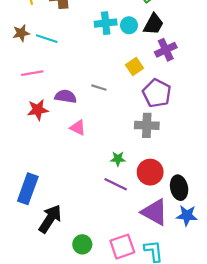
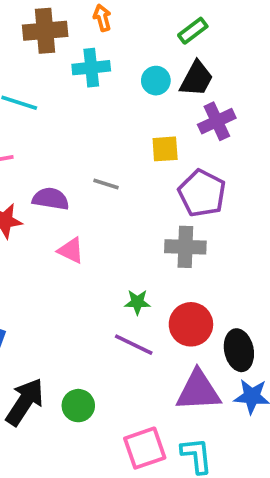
cyan cross: (106, 23) -> (91, 68), moved
yellow square: (135, 66) -> (165, 149), turned 30
purple triangle: (155, 212) -> (198, 391), turned -32
green circle: (82, 244) -> (78, 406), moved

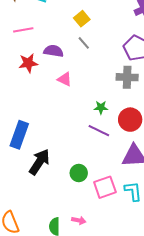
yellow square: (165, 149) -> (82, 19), moved, turned -35
gray line: (106, 184) -> (84, 43), turned 32
green circle: (78, 406) -> (79, 173), moved

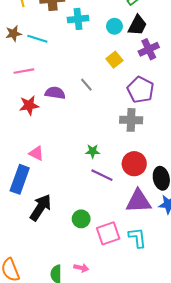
yellow square: (82, 19) -> (114, 60), moved
pink triangle: (65, 79) -> (36, 153), moved
green star: (101, 107) -> (93, 151), moved

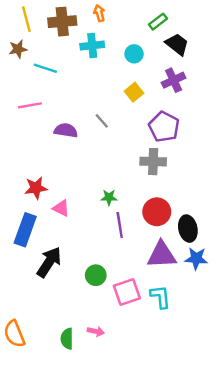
black trapezoid: (137, 25) -> (177, 44), moved, turned -80
brown star: (13, 34) -> (18, 49), moved
red star: (29, 105) -> (36, 188), moved
pink triangle: (36, 153) -> (61, 208), moved
purple line: (102, 175) -> (120, 225), turned 55

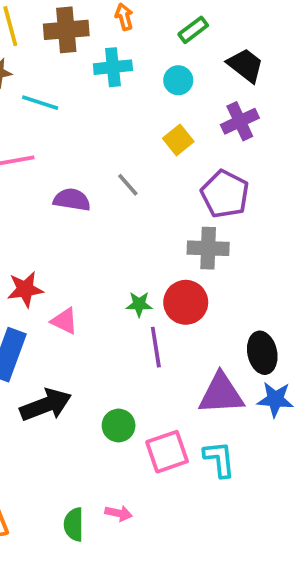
green rectangle: (158, 22) -> (193, 30), moved
red circle: (157, 212) -> (186, 302), moved
black arrow: (49, 262) -> (46, 405), turned 36

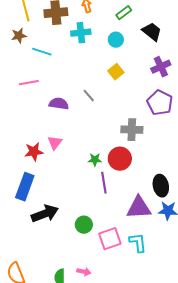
purple cross: (240, 121) -> (161, 67), moved
purple pentagon: (225, 194) -> (160, 103), moved
pink triangle: (64, 321) -> (55, 143), moved, turned 42

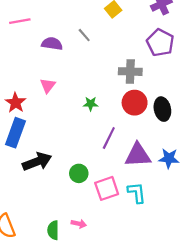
red star: (34, 152) -> (16, 103), moved, turned -30
red circle: (120, 159) -> (135, 103), moved
purple line: (104, 183) -> (109, 138), moved, turned 35
black ellipse: (161, 186) -> (162, 109), moved

